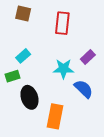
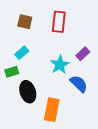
brown square: (23, 14) -> (25, 22), moved
cyan star: (63, 69) -> (60, 65), turned -30

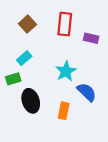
brown square: (25, 22) -> (27, 24), turned 35
purple rectangle: (83, 54) -> (91, 38), moved, turned 56
orange rectangle: (52, 110) -> (64, 111), moved, size x0.7

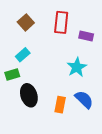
cyan star: (66, 71) -> (77, 67), moved
blue semicircle: (87, 92) -> (84, 99), moved

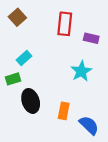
brown square: (26, 22) -> (17, 17), moved
blue semicircle: (84, 99) -> (89, 125), moved

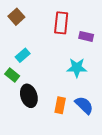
cyan star: (81, 71) -> (77, 68), turned 30
green rectangle: (13, 79) -> (12, 75), turned 56
blue semicircle: (89, 125) -> (84, 105), moved

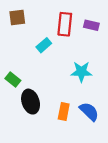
brown square: (16, 17) -> (17, 18), turned 35
purple rectangle: (86, 36) -> (91, 25), moved
cyan rectangle: (23, 55) -> (44, 45), moved

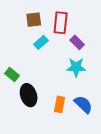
brown square: (17, 18) -> (34, 20), moved
purple rectangle: (91, 25) -> (77, 42), moved, turned 32

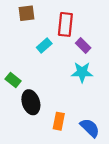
brown square: (34, 20) -> (26, 13), moved
orange rectangle: (60, 104) -> (59, 121), moved
blue semicircle: (83, 104) -> (90, 128), moved

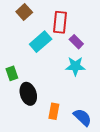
brown square: (26, 13) -> (24, 12), turned -35
cyan rectangle: (44, 46) -> (41, 42), size x1.5
green rectangle: (13, 80) -> (12, 73), turned 32

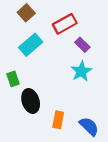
red rectangle: (60, 22) -> (65, 24), turned 55
cyan rectangle: (41, 42) -> (31, 45), moved
cyan star: (75, 66) -> (81, 71), turned -30

